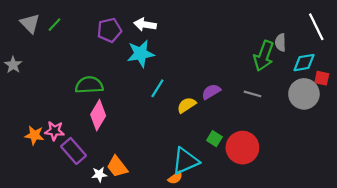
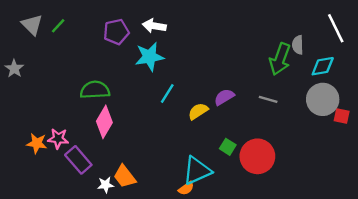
red square: (322, 78) -> (342, 116), moved

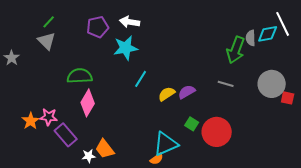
gray triangle: (32, 25) -> (47, 41), moved
cyan diamond: (323, 66) -> (268, 34), moved
purple semicircle: (224, 97) -> (187, 92), moved
orange star: (37, 143) -> (31, 121), turned 30

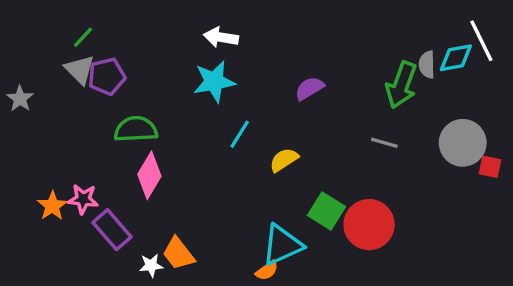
purple pentagon: (98, 27) -> (107, 76), moved
purple semicircle: (187, 92) -> (309, 88), moved
green square: (192, 124) -> (326, 211), size x1.5

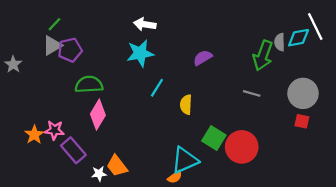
gray triangle: (80, 70) -> (52, 45), turned 45
yellow semicircle: (284, 160) -> (186, 105), turned -54
red square: (490, 167) -> (302, 121), moved

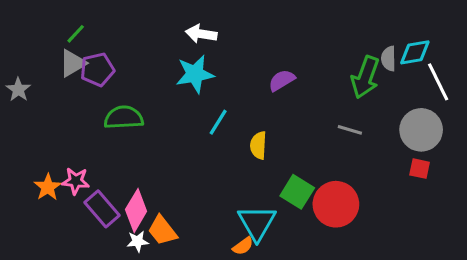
white line: (315, 27) -> (438, 82), moved
pink diamond: (98, 115) -> (136, 210), moved
cyan triangle: (185, 160) -> (257, 223), turned -36

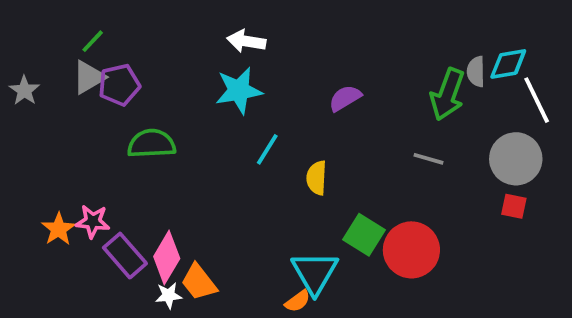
gray star: (18, 90) -> (24, 91), moved

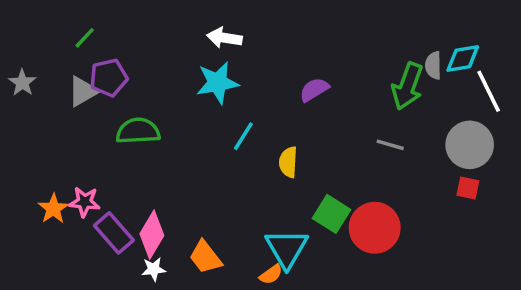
gray triangle: (89, 77) -> (83, 91), moved
orange trapezoid: (199, 282) -> (205, 257), moved

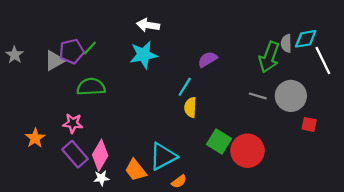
green line: (85, 38) -> (90, 48), moved
cyan line: (243, 136) -> (185, 87), moved
gray circle: (470, 145) -> (291, 96), moved
pink star: (85, 202) -> (73, 123), moved
cyan triangle: (287, 248) -> (163, 156), moved, turned 32

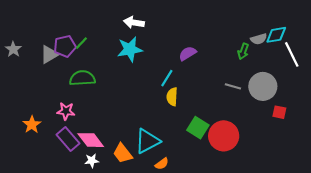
gray semicircle: (286, 43) -> (259, 39), turned -105
green arrow: (269, 57) -> (243, 51), size x0.6
pink diamond: (100, 155) -> (91, 140), turned -68

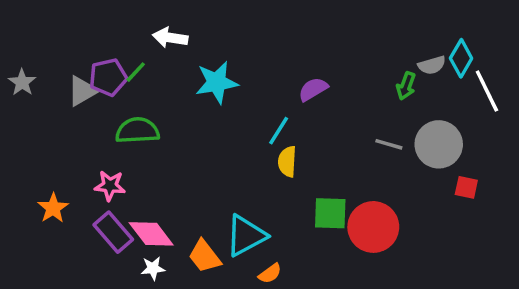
white arrow: (134, 22) -> (170, 38), moved
cyan diamond: (276, 35) -> (461, 58), turned -50
green square: (198, 128) -> (330, 213), turned -30

